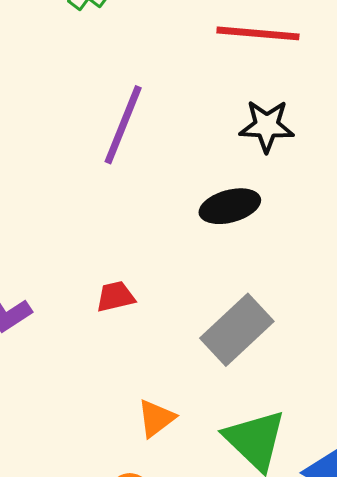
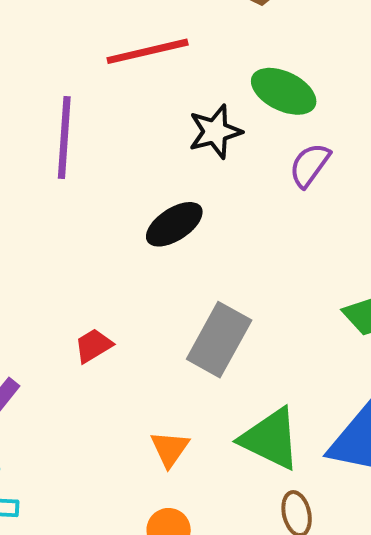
purple line: (123, 125) -> (64, 138), moved
black star: (267, 126) -> (215, 132), moved

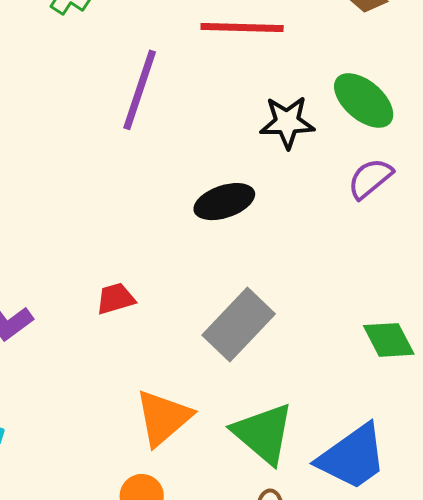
orange triangle: (170, 449) -> (163, 418), size x1.5

